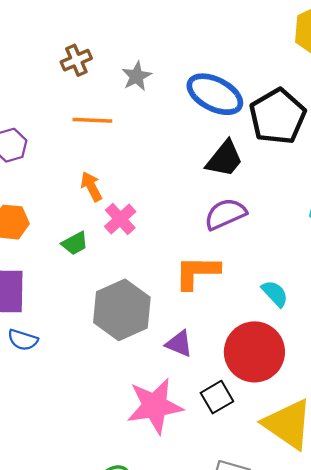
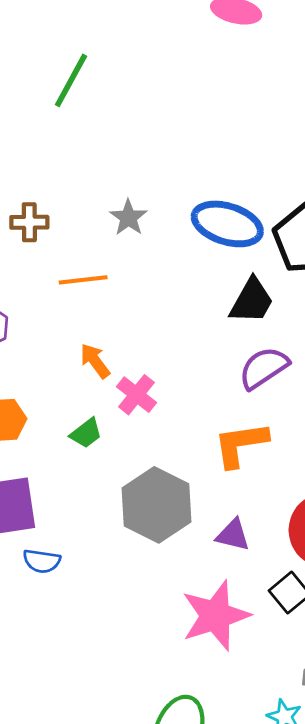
brown cross: (76, 60) -> (29, 222), moved, turned 32

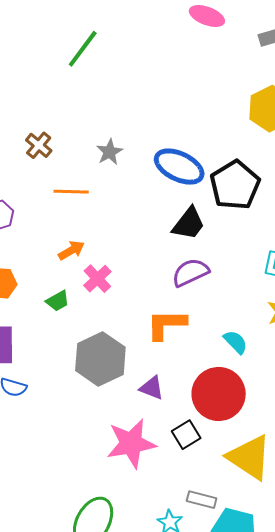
brown cross: (29, 222) -> (39, 145), turned 32
orange arrow: (95, 361) -> (71, 250), turned 88

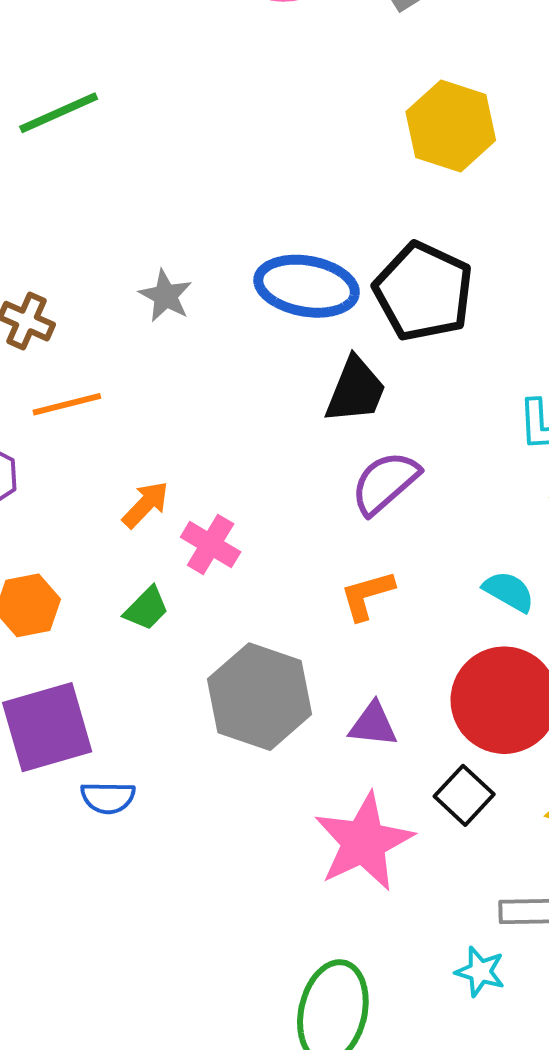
green line: (83, 49) -> (59, 113), turned 45
orange line: (71, 192) -> (67, 404), moved
orange L-shape: (166, 324) -> (367, 595), size x0.7

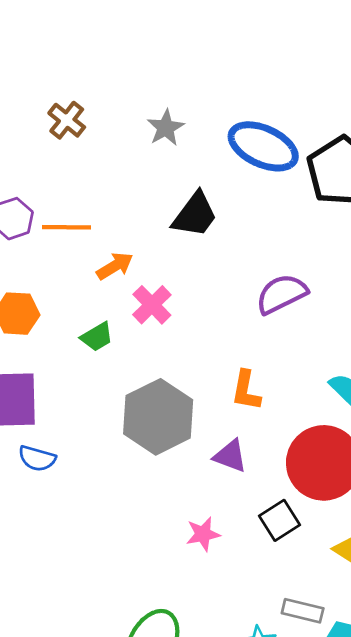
black trapezoid: (356, 390) -> (195, 215), moved
orange line: (67, 404) -> (66, 227), moved
orange L-shape: (367, 595) -> (246, 391), moved, turned -78
pink star: (364, 842) -> (203, 534), size x0.5

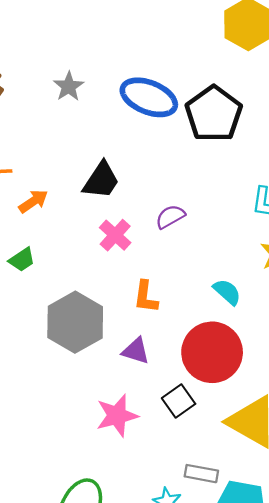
black trapezoid: (195, 215) -> (101, 180), moved
purple semicircle: (282, 294) -> (170, 217), size x0.7
pink cross: (152, 305) -> (115, 235), moved
pink star: (203, 534) -> (117, 416), size x1.5

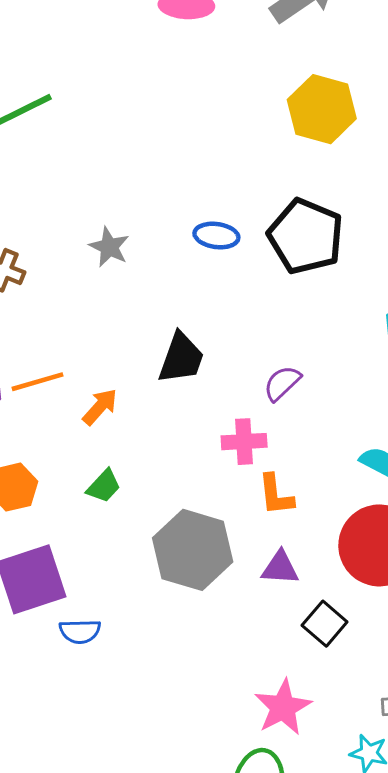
blue ellipse: (149, 97) -> (216, 236), size x0.6
pink cross: (115, 235) -> (244, 442), moved, turned -32
black square: (179, 401) -> (325, 624), moved
pink star: (117, 416) -> (283, 707), moved

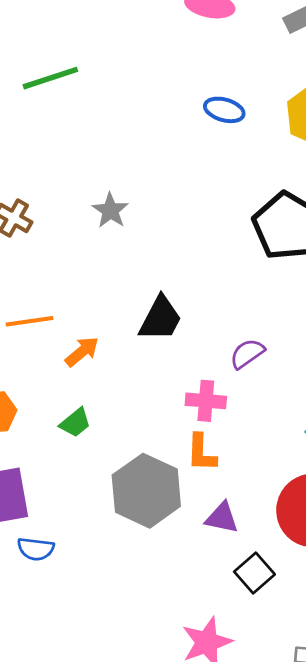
blue ellipse: (216, 236) -> (224, 110), moved
orange L-shape: (276, 495) -> (201, 453), moved

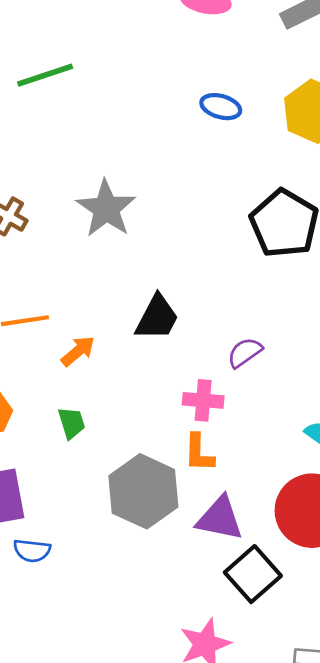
gray star: (110, 210) -> (106, 209), size x1.6
green trapezoid: (75, 423) -> (71, 423), turned -68
purple triangle: (222, 518) -> (220, 518), size x1.4
black square: (254, 573) -> (253, 574), size x1.4

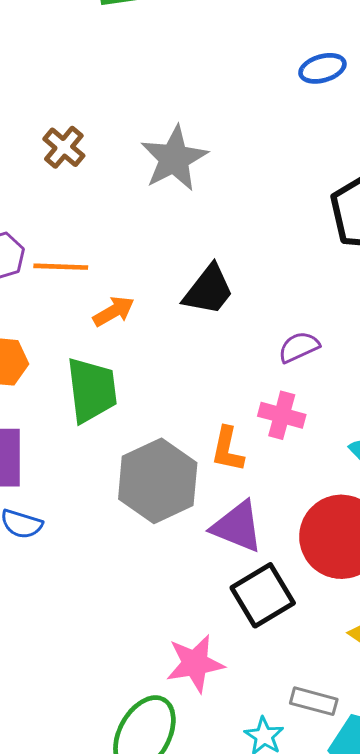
blue ellipse: (221, 107) -> (322, 68), turned -42
pink cross: (203, 400) -> (282, 415), moved
green trapezoid: (71, 423) -> (92, 390), size x1.8

